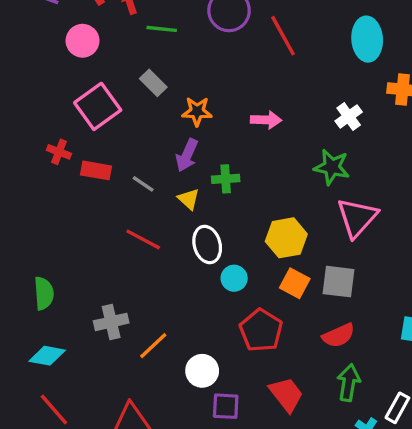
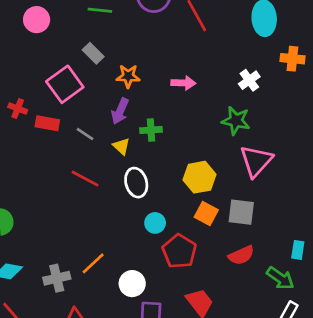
pink square: (98, 106) -> (65, 84), moved
cyan circle: (234, 278) -> (155, 223), moved
gray cross: (111, 322) -> (57, 278), moved
green arrow: (349, 383) -> (280, 278), moved, turned 116

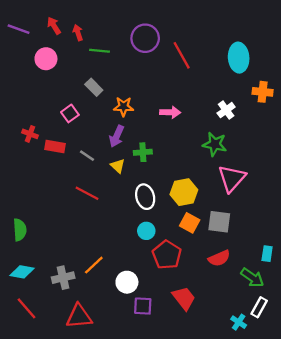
pink square: (65, 84) -> (70, 113), size x0.6
white ellipse: (136, 183) -> (145, 197), moved

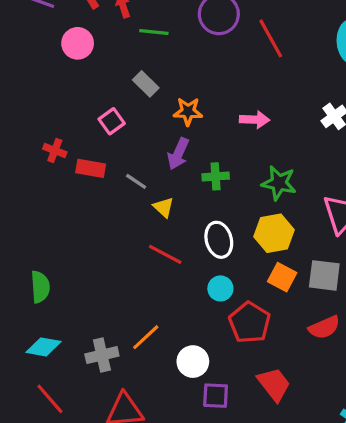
green star: (215, 144) -> (279, 183), moved
yellow triangle: (118, 166) -> (164, 207), moved
red line: (87, 193) -> (165, 254), moved

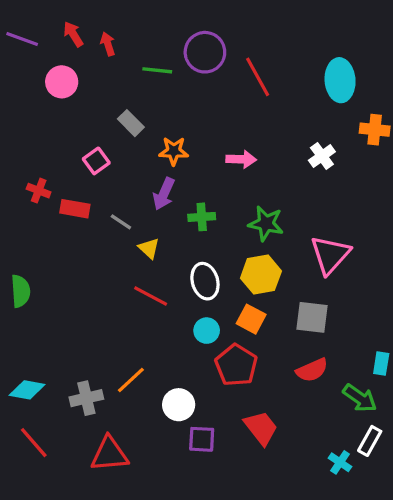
green line: (154, 32) -> (157, 70), moved
orange square: (282, 277) -> (251, 319), moved
green semicircle: (40, 287) -> (20, 291), moved

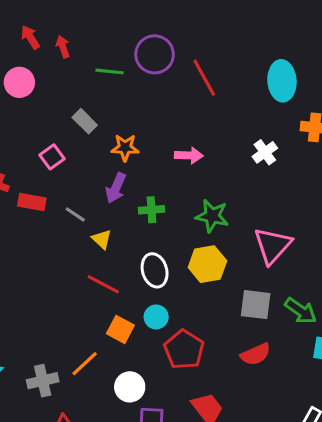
orange square: (251, 319) -> (120, 329), moved
green arrow: (360, 398) -> (301, 311), moved

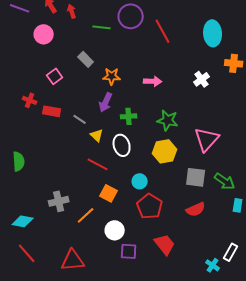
pink square: (52, 157) -> (55, 76), moved
white ellipse: (155, 270) -> (122, 145), moved
cyan circle: (156, 317) -> (140, 181), moved
gray cross: (43, 381) -> (59, 201), moved

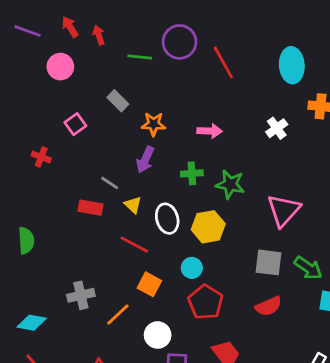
red rectangle: (52, 111) -> (90, 208), moved
green cross: (129, 116) -> (192, 173), moved
yellow hexagon: (165, 151) -> (208, 227), moved

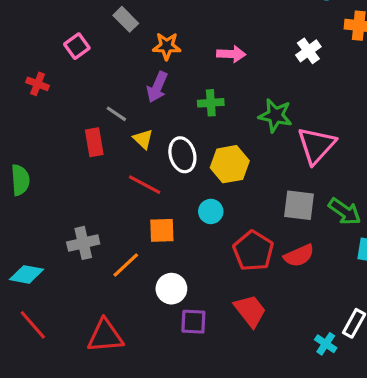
green star: (230, 184) -> (275, 115), moved
red rectangle: (90, 208) -> (94, 142), turned 70
orange square: (149, 284) -> (162, 230), turned -30
red pentagon: (206, 302) -> (253, 251), moved

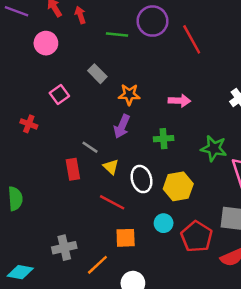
red pentagon: (253, 251) -> (197, 237), moved

